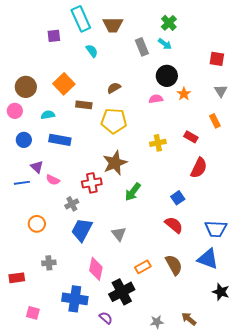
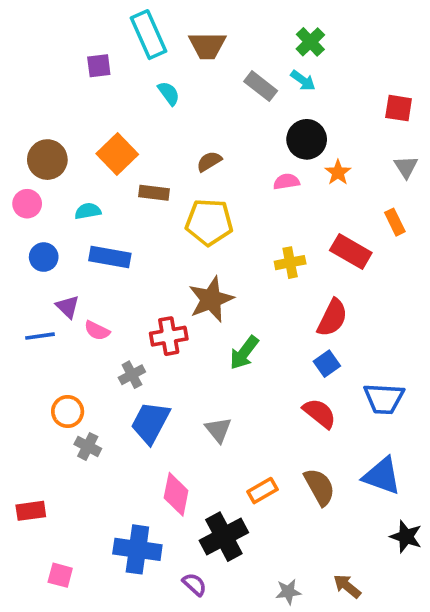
gray rectangle: (142, 47) -> (261, 86), turned -30
red rectangle: (191, 137) -> (351, 252), size x1.5
red semicircle: (199, 168) -> (332, 318), moved
blue trapezoid: (216, 229) -> (384, 399), moved
gray cross: (49, 263) -> (88, 446), moved, turned 32

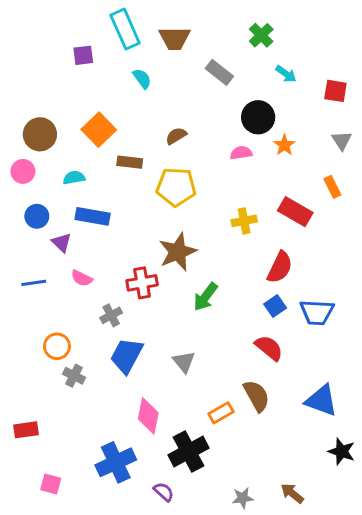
cyan arrow: (303, 80) -> (286, 74), moved
purple triangle: (68, 307) -> (62, 243), moved
blue trapezoid: (384, 399) -> (317, 312), moved
brown semicircle: (320, 487) -> (257, 396), moved
blue cross: (137, 549) -> (116, 462), turned -33

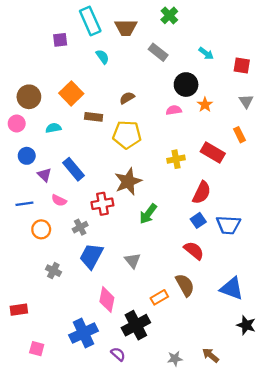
green cross: (261, 35) -> (169, 15), moved
blue rectangle: (93, 216) -> (73, 169), moved, turned 40
orange circle: (57, 346) -> (41, 229), moved

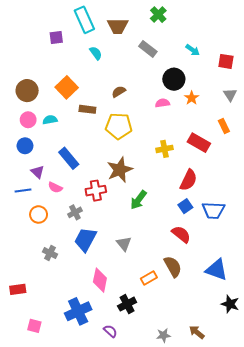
pink circle: (17, 124) -> (28, 120), moved
purple triangle: (45, 175) -> (37, 172), moved
black cross: (136, 325) -> (127, 304), size x0.7

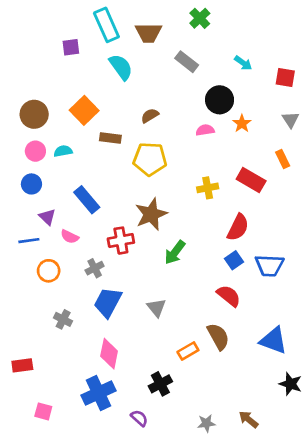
cyan semicircle: (96, 53) -> (121, 67), size x1.5
pink diamond: (100, 280) -> (109, 354), moved

